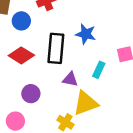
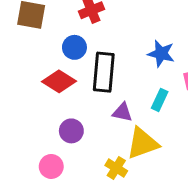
blue circle: (21, 21) -> (74, 47), moved
blue star: (86, 34) -> (161, 54), moved

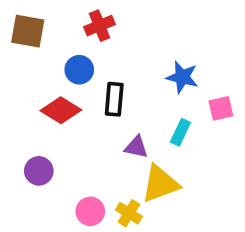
black rectangle: (104, 72) -> (114, 99), size x0.7
purple circle: (71, 131) -> (39, 171), moved
pink circle: (51, 166) -> (90, 211), moved

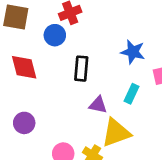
blue circle: (79, 70) -> (55, 35), moved
red diamond: (61, 110) -> (24, 67), moved, turned 44

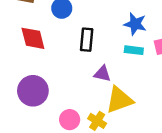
cyan rectangle: (131, 94) -> (134, 50), moved, turned 72
purple circle: (24, 123) -> (33, 91), size x1.5

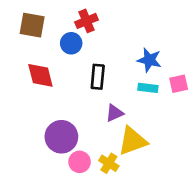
purple triangle: (102, 74) -> (114, 113), turned -36
purple circle: (33, 91) -> (61, 137), moved

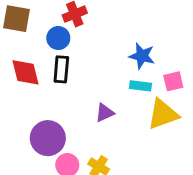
black rectangle: (98, 77) -> (61, 69), moved
yellow triangle: (133, 141) -> (163, 114), moved

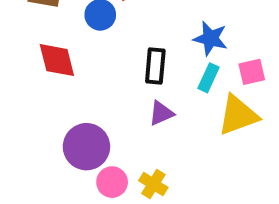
black rectangle: (61, 69) -> (155, 66), moved
cyan rectangle: (140, 86) -> (208, 78), turned -72

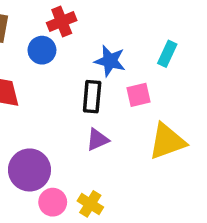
blue star: (210, 38) -> (110, 61), moved
pink square: (252, 72) -> (139, 95), moved
cyan rectangle: (208, 78) -> (167, 54), moved

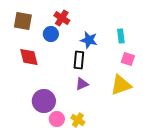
red cross: (62, 22) -> (62, 18), turned -35
cyan rectangle: (167, 54) -> (121, 36), turned -32
pink square: (139, 95) -> (128, 59), moved, turned 32

